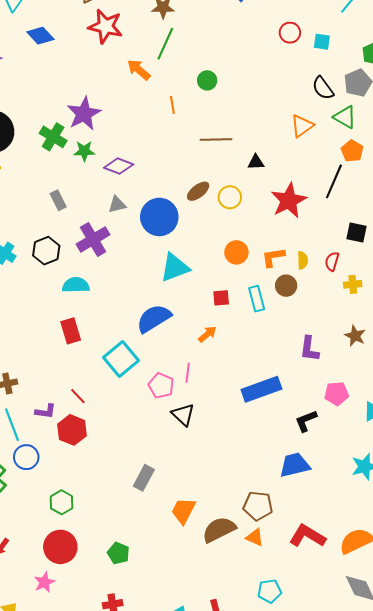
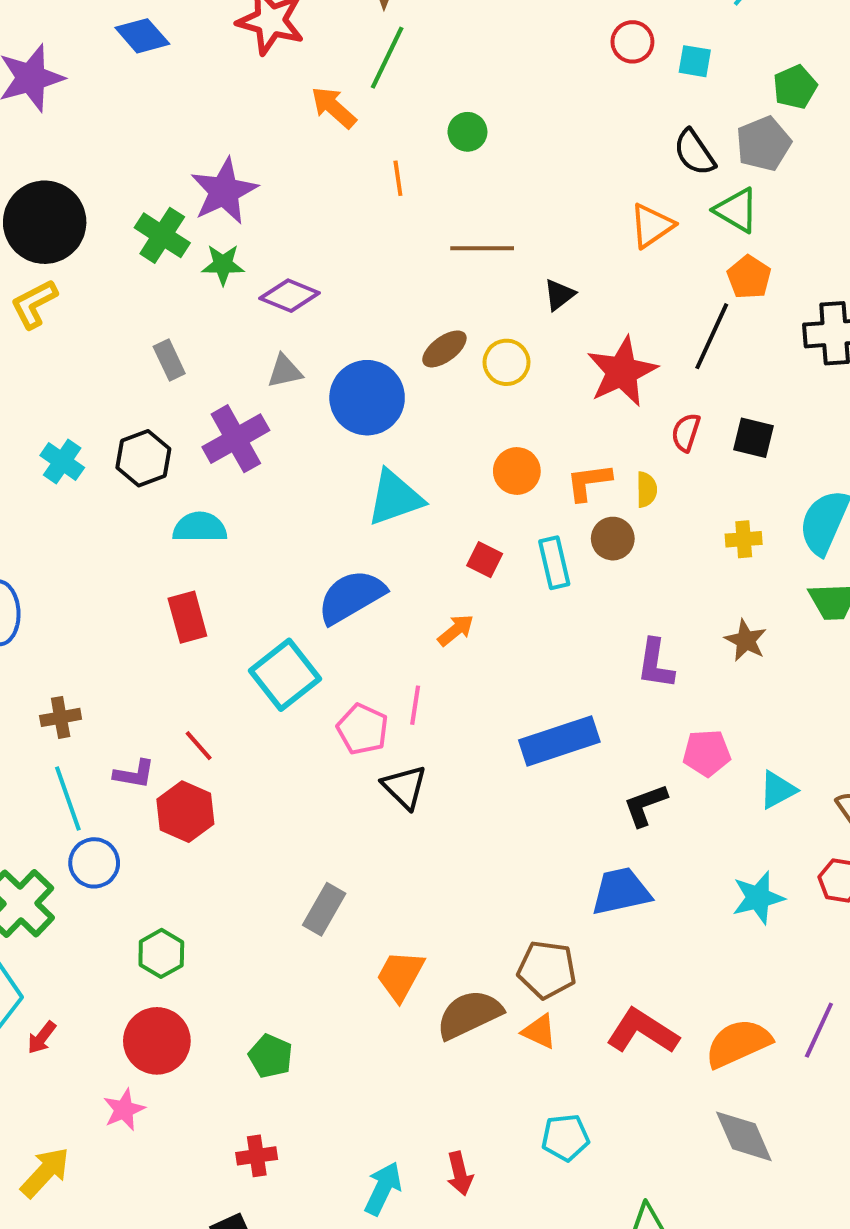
black triangle: (256, 162) -> (559, 295), turned -36
red semicircle: (332, 261) -> (686, 432), moved
red square: (221, 298) -> (485, 560), turned 30

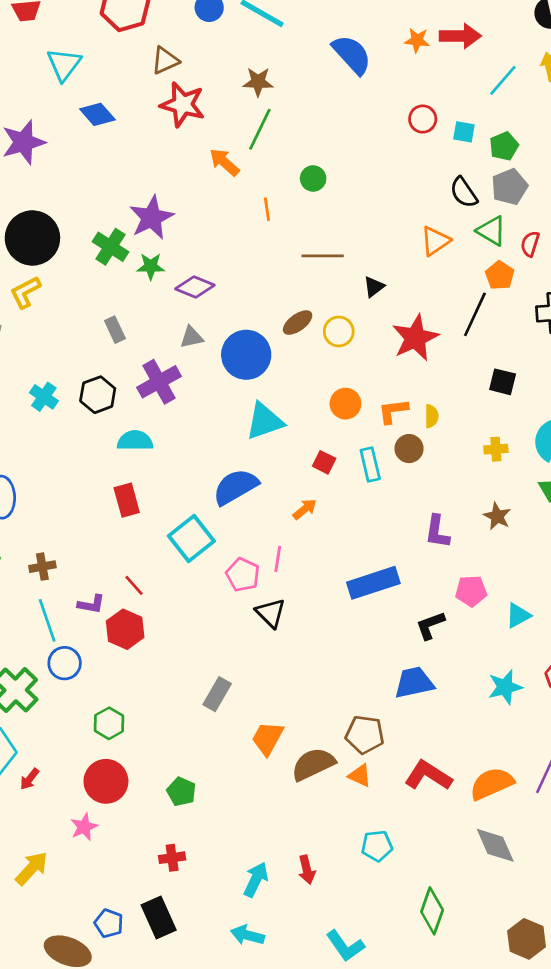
green pentagon: (795, 87) -> (504, 146), moved
red semicircle: (686, 432) -> (530, 244), moved

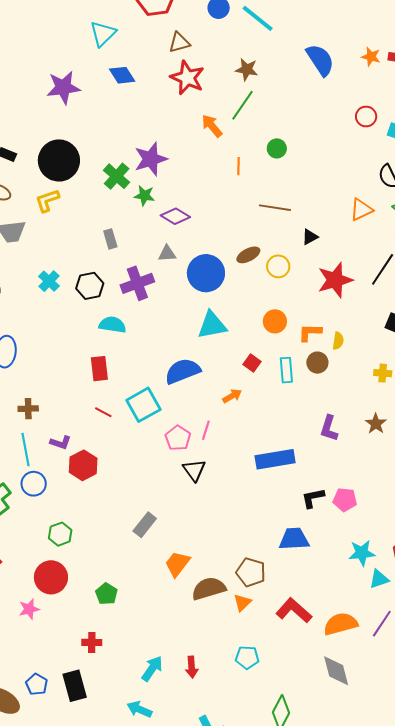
red line: (134, 585) -> (103, 412), moved, turned -30
pink pentagon: (471, 591) -> (345, 500), moved
cyan triangle: (518, 615) -> (379, 579), moved
orange triangle: (360, 776) -> (242, 603), turned 42

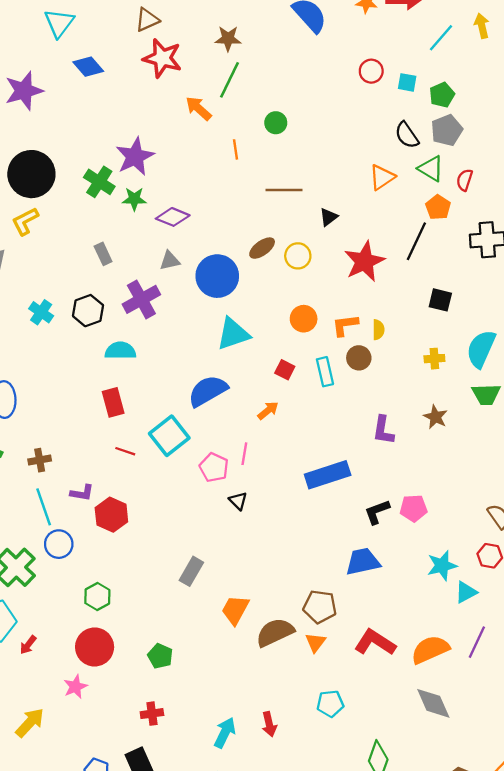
black triangle: (194, 470) -> (238, 501), size x0.7

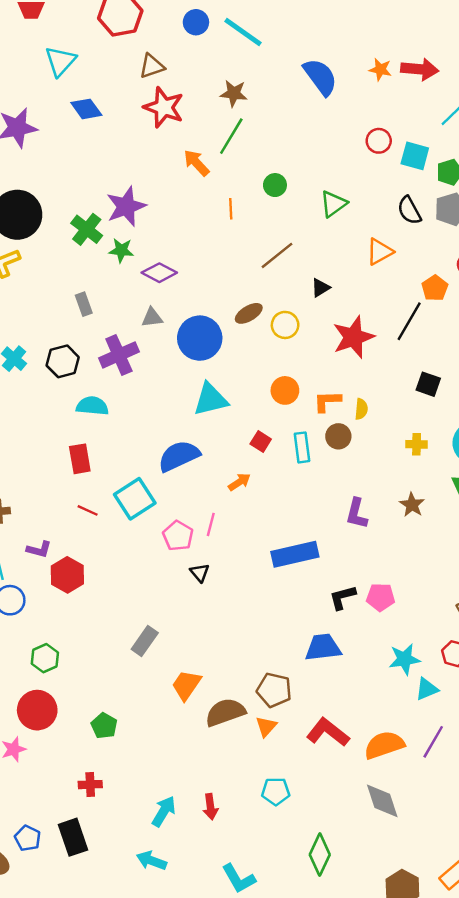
cyan square: (407, 82) -> (415, 156), size x1.4
green triangle: (431, 169) -> (333, 204), moved, turned 48
brown line: (284, 190) -> (277, 255), turned -44

